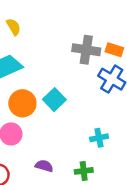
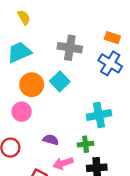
gray cross: (86, 50) -> (70, 48), moved
cyan cross: (99, 138) -> (99, 115), size x1.5

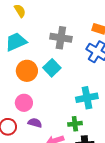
pink circle: (22, 112) -> (24, 103), moved
purple semicircle: (51, 140) -> (35, 123), moved

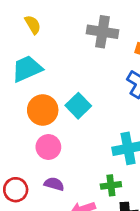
gray cross: (61, 38) -> (102, 32), moved
pink circle: (24, 103) -> (48, 147), moved

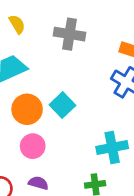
gray cross: (102, 32) -> (70, 34), moved

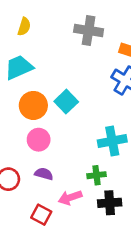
yellow semicircle: (17, 24) -> (24, 27), turned 48
gray cross: (70, 34) -> (89, 31), moved

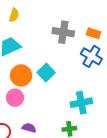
gray cross: (89, 31) -> (63, 32), moved
pink circle: (39, 140) -> (15, 98), moved

